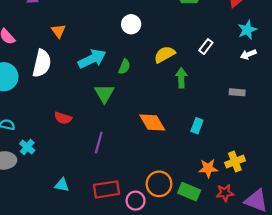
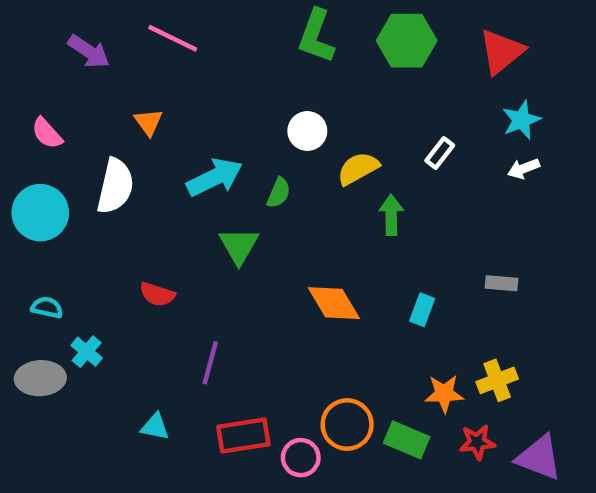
white circle: (131, 24) -> (307, 131), moved
gray rectangle: (237, 92) -> (502, 283), moved
purple line: (99, 143) -> (210, 363), moved

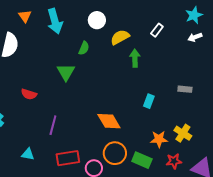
cyan arrow: (215, 177) -> (55, 21), moved, turned 100
orange diamond: (334, 303) -> (109, 121), moved
yellow cross: (497, 380) -> (183, 133), turned -36

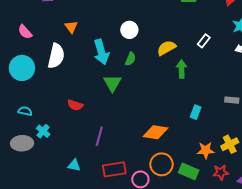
white circle: (97, 20) -> (129, 30), moved
cyan arrow: (55, 21) -> (101, 52), moved
orange diamond: (109, 121) -> (155, 132), turned -50
yellow cross: (183, 133) -> (230, 144), turned 30

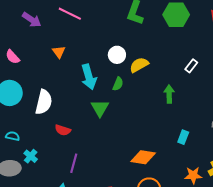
yellow semicircle: (167, 48) -> (139, 65), moved
white semicircle: (56, 56) -> (44, 102), moved
purple line: (99, 136) -> (74, 163), moved

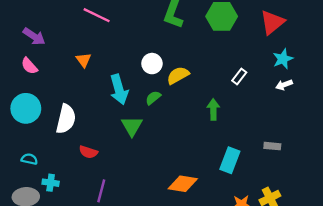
purple arrow: (32, 20) -> (34, 36), moved
green semicircle: (118, 84) -> (153, 98), turned -152
cyan rectangle: (183, 137) -> (230, 160), size x1.5
cyan cross: (31, 156) -> (51, 183), turned -32

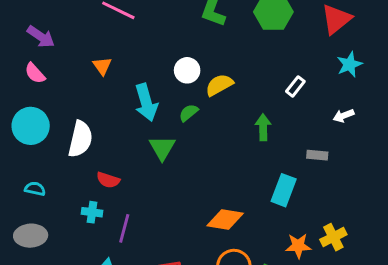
white arrow: (284, 85) -> (344, 116), moved
gray rectangle: (272, 146) -> (317, 155), moved
cyan cross: (51, 183) -> (92, 212), moved

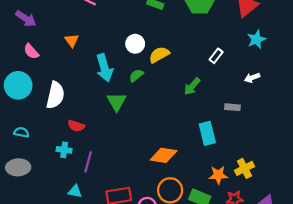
pink semicircle: (35, 73) -> (31, 51), moved
green arrow: (263, 127) -> (192, 86), turned -138
cyan rectangle: (284, 190) -> (207, 133), turned -35

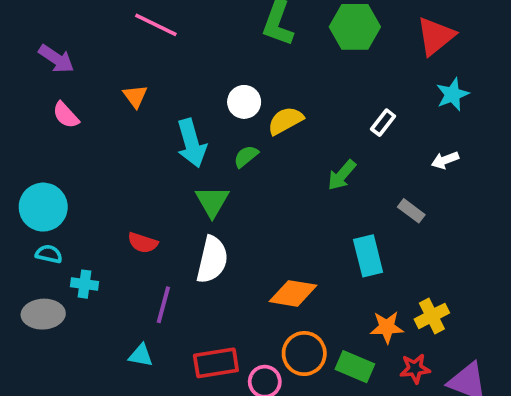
cyan circle: (18, 85) -> (43, 207), moved
white semicircle: (55, 95) -> (212, 260), moved
gray rectangle: (232, 107) -> (411, 211), turned 32
cyan cross: (64, 150) -> (84, 284), moved

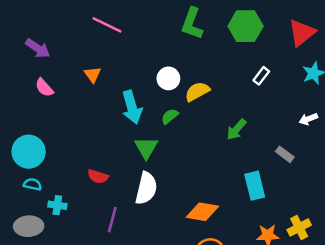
white rectangle: (383, 123) -> (261, 76), moved

